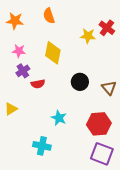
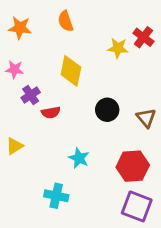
pink star: (19, 51) -> (15, 69), moved

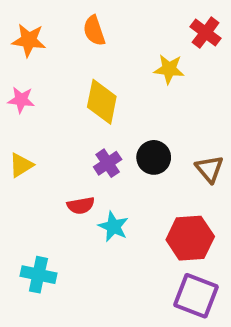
red cross: (143, 37) -> (206, 33), moved
purple cross: (31, 95) -> (108, 163), moved
red semicircle: (51, 112) -> (81, 205), moved
yellow triangle: (15, 146) -> (21, 165), moved
cyan cross: (56, 196) -> (38, 275), moved

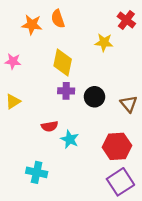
orange star: (29, 40) -> (32, 25), moved
purple cross: (108, 163) -> (66, 91), moved, turned 35
cyan cross: (38, 275) -> (37, 172), moved
purple square: (196, 296) -> (120, 182), turned 36

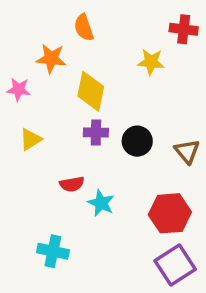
red cross: (126, 20) -> (184, 29), turned -30
orange star: (32, 25) -> (51, 58), moved
yellow triangle: (13, 102) -> (31, 139), moved

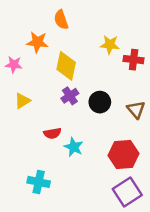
red cross: (184, 29) -> (134, 60), moved
purple cross: (96, 132) -> (70, 96), turned -35

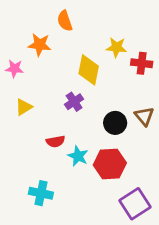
yellow diamond: (66, 66) -> (89, 70), moved
black circle: (100, 102) -> (115, 123), moved
red hexagon: (124, 155) -> (110, 164), moved

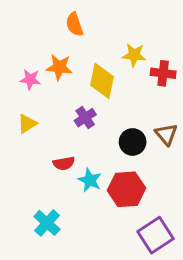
orange star: (40, 45) -> (59, 67), moved
pink star: (14, 69) -> (30, 79), moved
cyan cross: (41, 193) -> (47, 223), turned 30

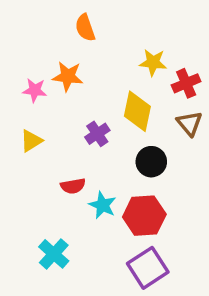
red cross: (163, 73) -> (186, 83), turned -30
yellow diamond: (102, 81) -> (137, 111), moved
brown triangle: (166, 134) -> (190, 123), moved
purple square: (155, 235) -> (148, 268), moved

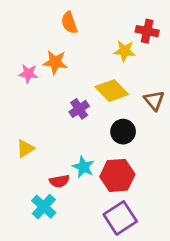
red cross: (186, 83) -> (147, 31), moved, turned 35
yellow diamond: (137, 111) -> (112, 91), turned -56
yellow triangle: (31, 141) -> (25, 149), moved
red semicircle: (73, 186) -> (59, 181), moved

